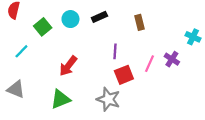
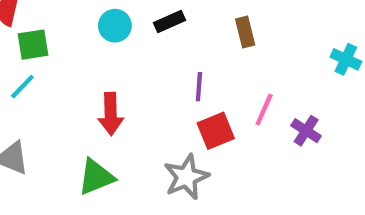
green square: (43, 27) -> (33, 45), moved, turned 30
purple cross: (172, 59) -> (306, 131), moved
red arrow: (68, 66) -> (111, 114), turned -40
gray star: (108, 99) -> (186, 177), turned 30

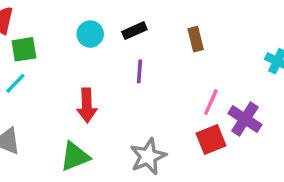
purple line: (199, 87) -> (140, 71), moved
red square: (216, 131) -> (211, 139), moved
purple cross: (306, 131) -> (245, 119), size x1.4

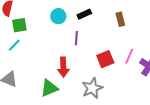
purple line: (140, 71) -> (76, 38), moved
red arrow: (87, 105) -> (63, 67), moved
red square: (211, 139) -> (105, 59), moved

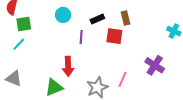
black rectangle: (84, 14) -> (97, 19), moved
pink line: (129, 56) -> (122, 79), moved
red square: (105, 59) -> (114, 36), moved, turned 30

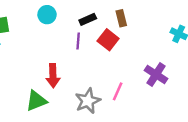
red square: (114, 36) -> (108, 40), turned 30
purple line: (81, 37) -> (78, 41), moved

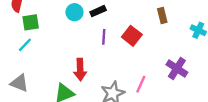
brown rectangle: (121, 18) -> (162, 16), moved
black rectangle: (88, 19) -> (98, 11), moved

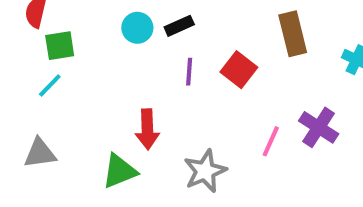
brown rectangle: (162, 16) -> (293, 34), size x1.5
gray triangle: (19, 83) -> (40, 153), turned -30
pink line: (141, 84) -> (271, 141), moved

